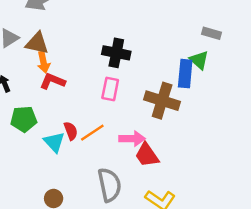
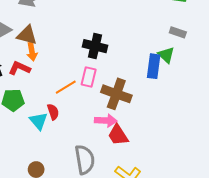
red L-shape: (52, 81) -> (19, 68), moved
brown cross: (162, 101) -> (116, 94), moved
orange line: (92, 133) -> (66, 87), moved

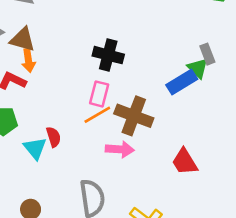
gray rectangle: (178, 32) -> (207, 54), moved, turned 49
blue rectangle: (154, 66) -> (182, 82), turned 50
orange line: (66, 87) -> (97, 115), moved
red trapezoid: (118, 135) -> (185, 162), moved

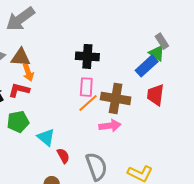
red semicircle: (54, 137) -> (63, 156), moved
red trapezoid: (185, 162) -> (156, 95), moved, turned 50

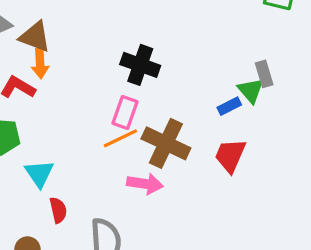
blue rectangle: (147, 66) -> (229, 106), size x0.6

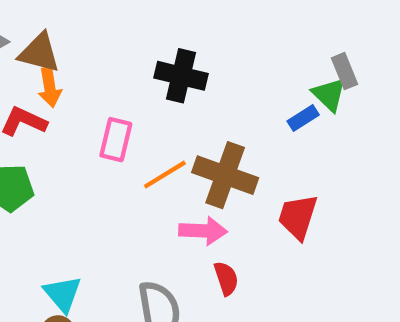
pink rectangle: (125, 112) -> (116, 140), moved
red trapezoid: (230, 156) -> (298, 217), moved
cyan triangle: (39, 174) -> (63, 294), moved
red semicircle: (58, 210) -> (226, 278), moved

